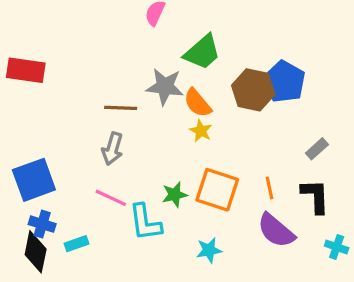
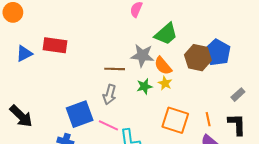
blue square: (34, 180) -> (80, 114), moved
green star: (175, 195) -> (144, 86), moved

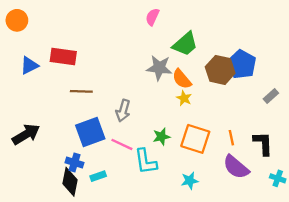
brown line: (115, 69) -> (81, 91), moved
green star: (144, 86) -> (161, 137), moved
gray rectangle: (238, 95) -> (271, 96), moved
black arrow: (21, 116) -> (26, 134), turned -75

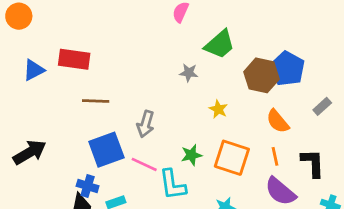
gray star: (159, 68) -> (189, 73), size x0.6
orange semicircle: (182, 79) -> (278, 121), moved

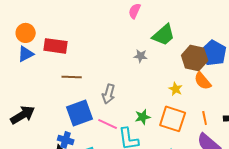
orange circle: (19, 16) -> (26, 33), moved
yellow star: (218, 109) -> (176, 89), moved
orange semicircle: (278, 121) -> (203, 81), moved

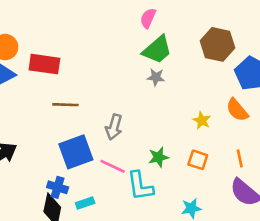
green trapezoid: (164, 35) -> (157, 50), moved
brown hexagon: (195, 58) -> (218, 44), moved
orange square: (173, 119) -> (198, 160), size x0.6

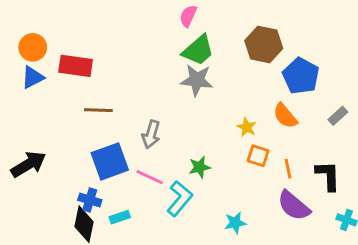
gray star: (156, 77) -> (197, 80), size x1.6
orange square: (198, 160) -> (258, 156), moved
cyan L-shape: (140, 186) -> (180, 199), turned -132

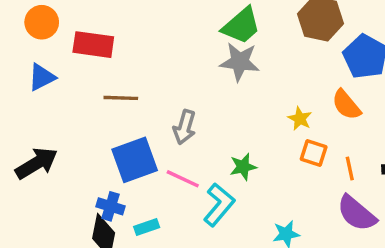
blue triangle: (33, 77) -> (42, 77), moved

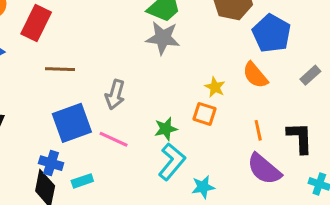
red rectangle: (93, 45) -> (36, 23), turned -72
orange square: (314, 153) -> (205, 114), moved
cyan L-shape: (219, 205) -> (172, 162), moved

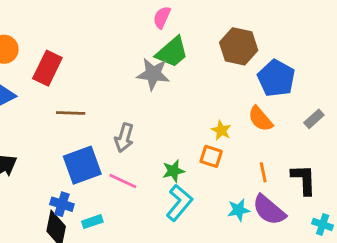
gray star: (163, 38) -> (153, 74), moved
cyan star: (203, 187) -> (239, 210), moved

